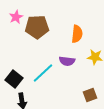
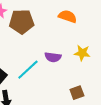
orange semicircle: (77, 34) -> (68, 16), moved, turned -78

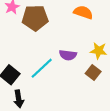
brown square: (77, 93) -> (93, 73), moved, turned -32

